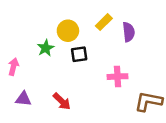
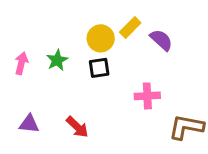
yellow circle: (68, 31) -> (101, 38), moved
purple semicircle: (129, 32) -> (161, 40), turned -42
pink arrow: (13, 67) -> (21, 63), moved

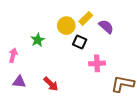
pink arrow: (21, 63) -> (13, 55), moved
black square: (99, 68) -> (80, 42), moved, turned 32

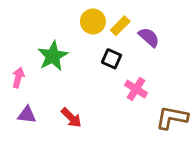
yellow circle: (66, 26) -> (93, 21), moved
green star: (38, 40) -> (53, 56), size x1.5
pink cross: (97, 63) -> (136, 89), turned 35

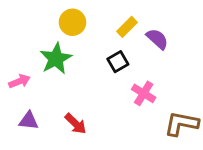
yellow circle: (93, 21) -> (72, 22), moved
black square: (112, 59) -> (118, 62), turned 36
pink arrow: (18, 77) -> (20, 81), turned 54

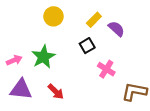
green star: (56, 59) -> (43, 57), moved
purple triangle: (29, 121) -> (21, 89), size x1.5

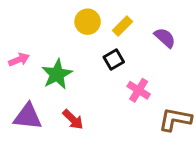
yellow circle: (53, 16) -> (88, 22), moved
purple semicircle: (116, 29) -> (165, 38), moved
pink arrow: (14, 60) -> (19, 60), moved

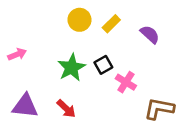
black square: (114, 60) -> (103, 65), moved
green star: (57, 74) -> (72, 68), moved

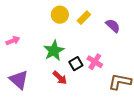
black square: (103, 65) -> (76, 64), moved
purple triangle: (25, 106) -> (19, 80), turned 35
red arrow: (66, 109) -> (60, 78), moved

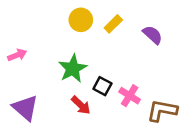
pink cross: (95, 62) -> (130, 96), moved
black square: (76, 64) -> (102, 86), turned -32

